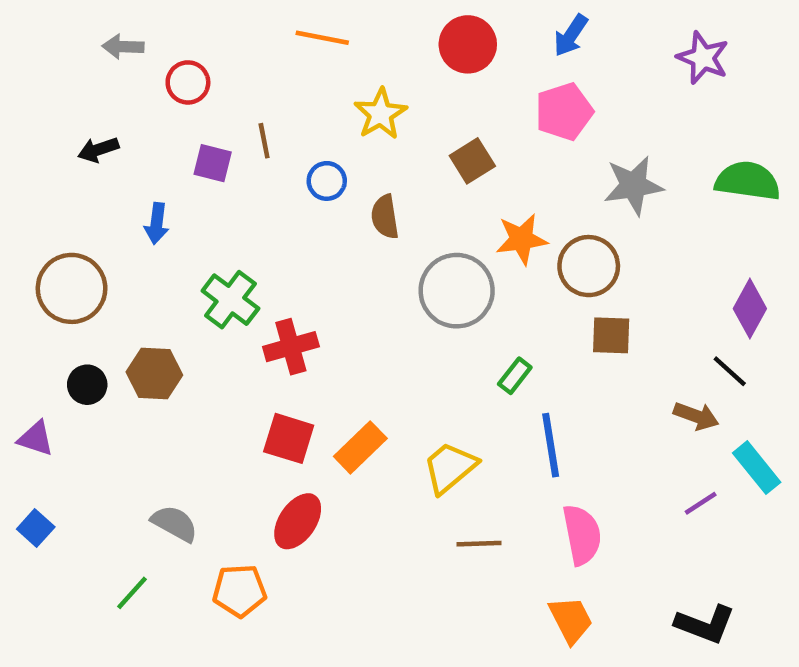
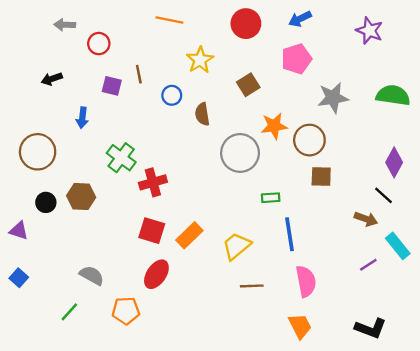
blue arrow: (571, 35) -> (300, 19), turned 30
green rectangle: (515, 376) -> (271, 198), turned 48

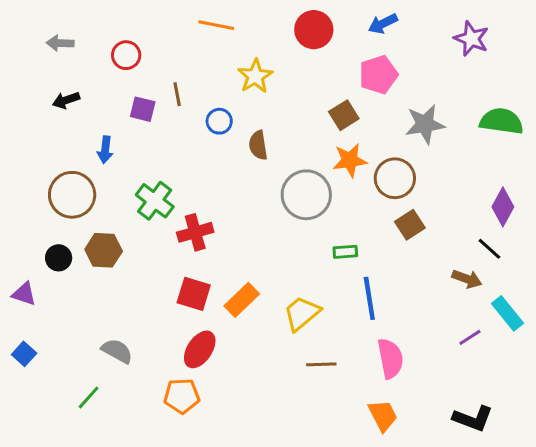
gray arrow: (65, 25) -> (60, 43), moved
brown square: (248, 85) -> (344, 115), moved
brown circle: (38, 152) -> (72, 195), moved
brown square: (321, 177) -> (410, 225), turned -35
orange pentagon: (126, 311) -> (182, 396), moved

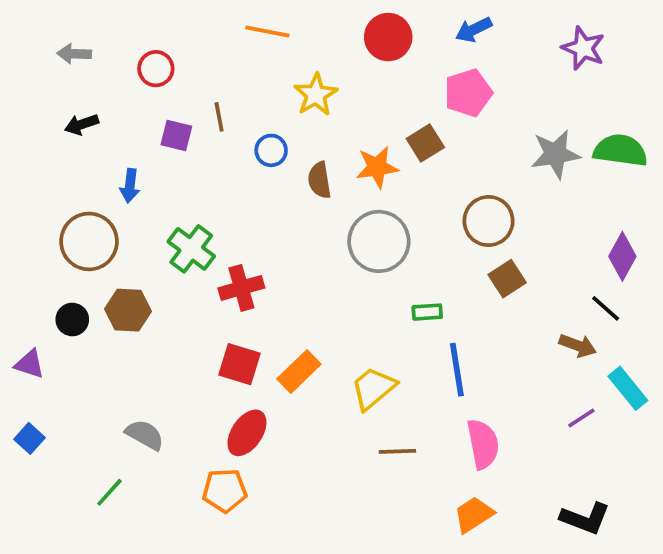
gray star: (425, 124) -> (555, 154), moved
orange star: (350, 160) -> (377, 167), moved
orange trapezoid: (383, 415) -> (474, 515), turned -96

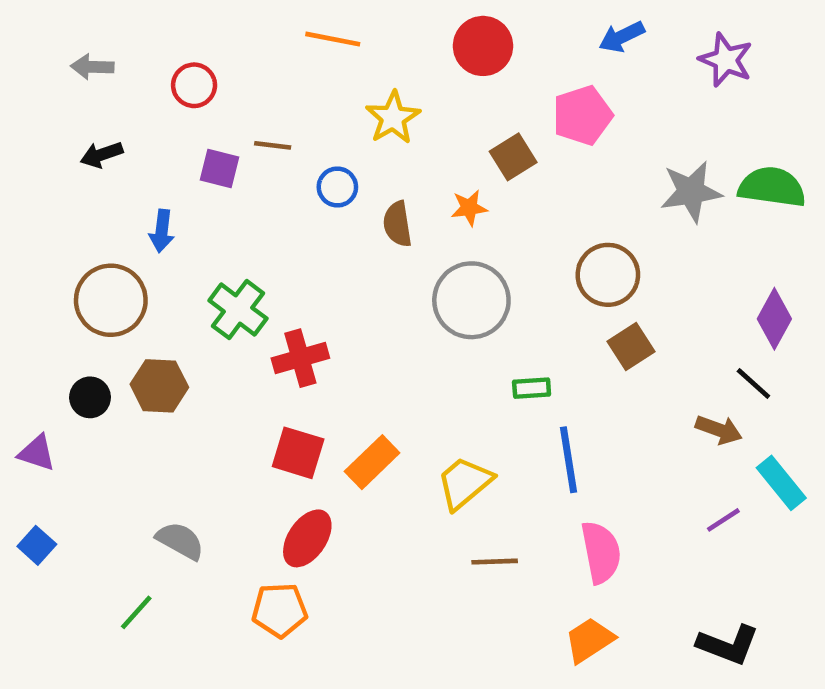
blue arrow: (474, 30) -> (622, 37), moved
brown line: (219, 117) -> (273, 145), turned -72
brown square: (425, 143) -> (513, 157), moved
orange star: (377, 167) -> (469, 208), size x0.7

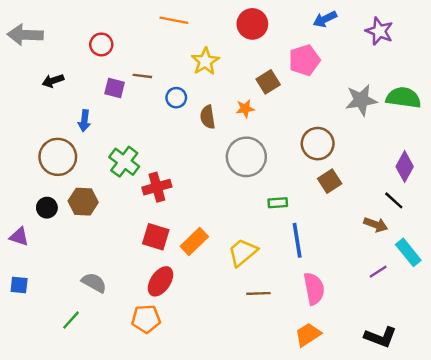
gray arrow: (92, 67) -> (25, 35), moved, size x1.6
blue square: (37, 545) -> (19, 285), turned -36

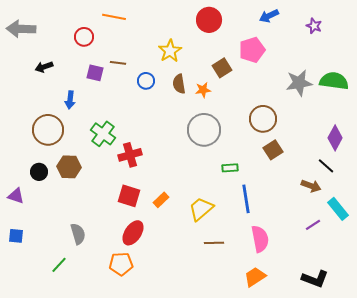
orange line: (174, 20) -> (114, 17), moved
purple star: (379, 31) -> (314, 26), size x0.7
brown semicircle: (208, 117) -> (179, 84), moved
orange rectangle: (194, 241) -> (161, 200), size x0.7
gray semicircle: (94, 283) -> (78, 234), turned 45

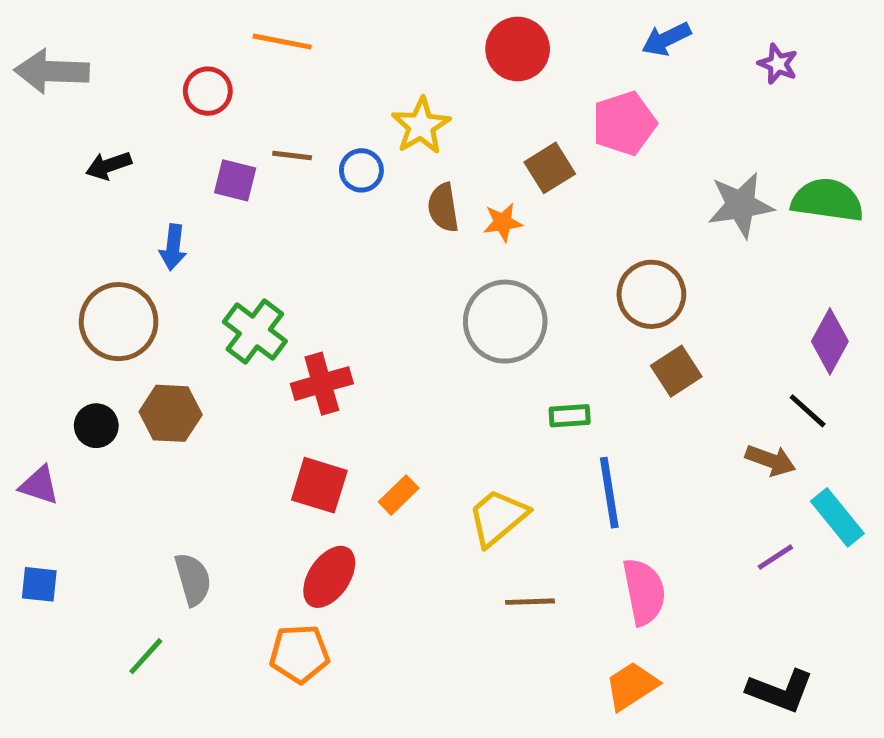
blue circle: (146, 81) -> (361, 170), moved

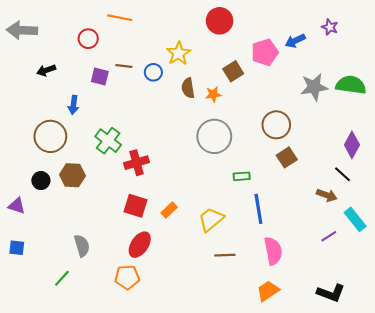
blue arrow: (666, 39) -> (295, 41), moved

